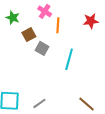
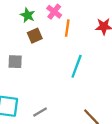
green star: (13, 18) -> (28, 15), moved
gray square: (42, 48) -> (15, 62), moved, turned -32

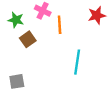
gray square: (15, 62) -> (17, 81), moved

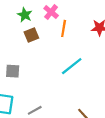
cyan line: (77, 62) -> (72, 66), turned 30

